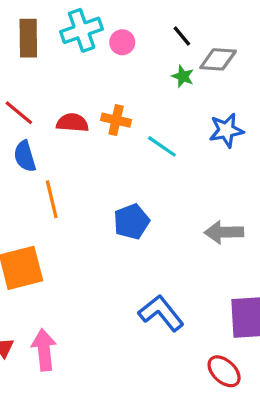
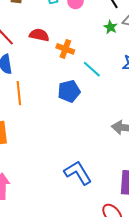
red semicircle: (72, 123) -> (39, 35), moved
blue pentagon: (131, 222) -> (69, 91), moved

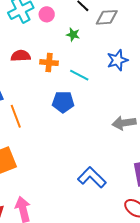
green star: (111, 27) -> (73, 35), moved
blue pentagon: (69, 91) -> (63, 102), turned 30

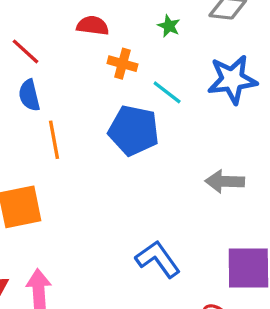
red semicircle: (21, 56) -> (93, 26), moved
blue star: (117, 60) -> (232, 80), size x1.4
blue pentagon: (63, 102) -> (134, 130), size x1.4

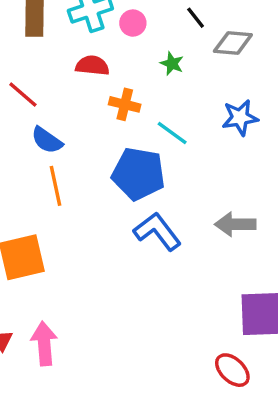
blue star: (232, 80) -> (240, 118), size x0.7
blue semicircle: (29, 95) -> (47, 140), moved, turned -40
blue L-shape: (158, 259) -> (157, 231), moved

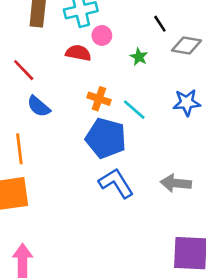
pink circle: (133, 23) -> (102, 35), moved
orange cross: (125, 104) -> (99, 99), moved
orange line: (55, 186) -> (19, 149), moved

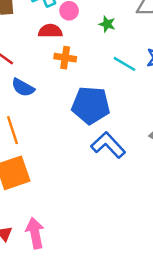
orange cross: (99, 99) -> (65, 58), moved
cyan line: (134, 110) -> (124, 64), moved

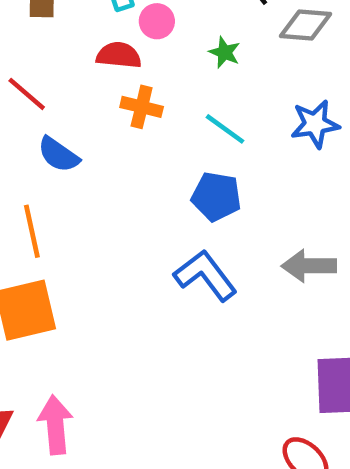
cyan line: (124, 64) -> (225, 129), moved
blue pentagon: (91, 105) -> (216, 197), moved, size x0.7

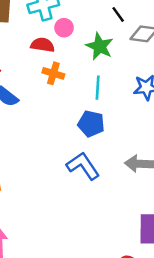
green star: (225, 52) -> (100, 46), size x1.6
cyan line: (225, 129) -> (98, 88), turned 55

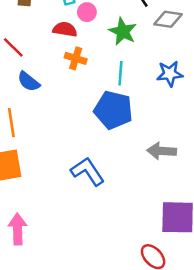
blue pentagon: (91, 124) -> (113, 110), size x1.4
blue L-shape: (83, 166) -> (88, 171), moved

